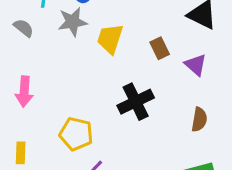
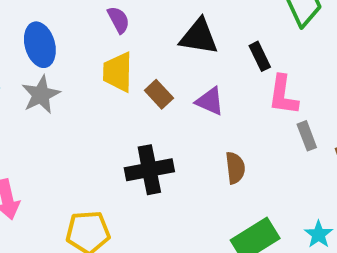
yellow trapezoid: (110, 39) -> (118, 72), moved
black cross: (136, 102) -> (149, 170), turned 32

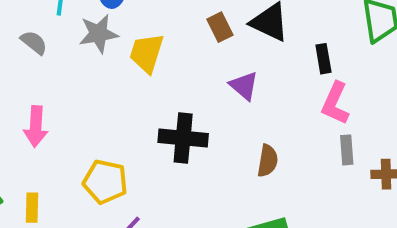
yellow trapezoid: (118, 72) -> (147, 53), moved
brown rectangle: (159, 94) -> (220, 27), moved
purple triangle: (210, 101) -> (244, 86), moved

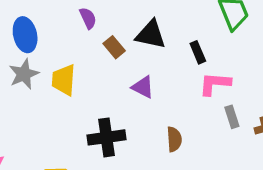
pink L-shape: (335, 103) -> (215, 84), turned 84

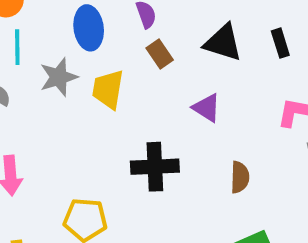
blue ellipse: (25, 35) -> (89, 28), moved
brown rectangle: (114, 47) -> (160, 54), moved
black rectangle: (198, 52) -> (280, 43), moved

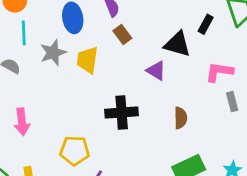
black triangle: (223, 43) -> (177, 44), moved
black rectangle: (280, 43) -> (206, 24), turned 48

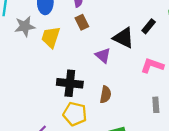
gray rectangle: (232, 102) -> (156, 105), moved
brown semicircle: (181, 118) -> (106, 95), moved
yellow pentagon: (75, 151) -> (75, 114), moved

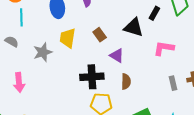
brown rectangle: (82, 22) -> (100, 35), moved
gray star: (25, 26) -> (43, 52), moved
purple triangle: (103, 55) -> (117, 56), moved

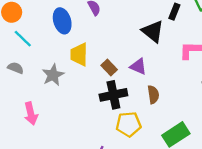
cyan line: (21, 17) -> (23, 39), turned -36
black triangle: (134, 27) -> (153, 31), turned 30
brown rectangle: (100, 35) -> (109, 67), moved

